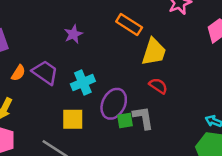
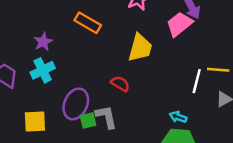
purple star: (73, 34) -> (43, 42), moved
yellow trapezoid: (154, 52) -> (140, 48), moved
cyan cross: (83, 83) -> (43, 70), moved

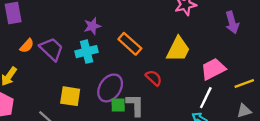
orange rectangle: (88, 23) -> (130, 44), moved
pink trapezoid: (179, 24) -> (213, 69), moved
yellow line: (218, 70) -> (244, 83), turned -36
white line: (197, 81) -> (206, 98), moved

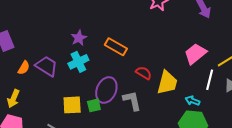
yellow trapezoid: (178, 49) -> (167, 83), moved
white line: (206, 98) -> (210, 80), moved
green square: (118, 105) -> (94, 105), moved

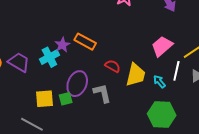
purple star: (79, 38) -> (62, 45), moved
cyan arrow: (192, 101) -> (159, 82), moved, turned 32

